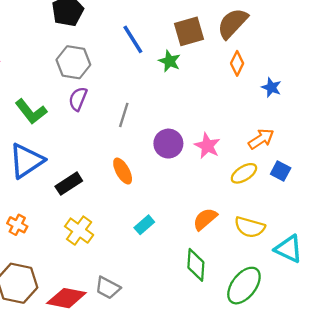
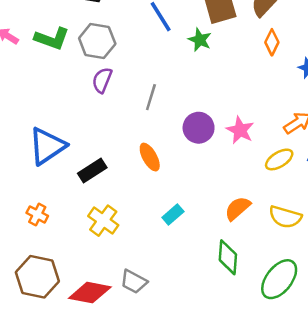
green L-shape: (31, 111) -> (52, 39), moved, turned -32

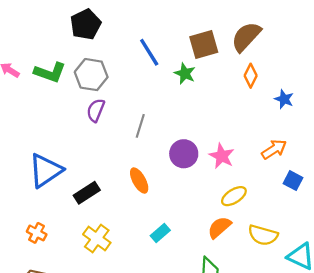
yellow ellipse: (279, 159) -> (234, 196), moved

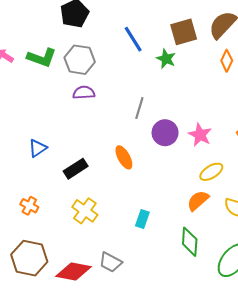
purple semicircle: (96, 110) -> (84, 93), turned 65
gray line: (140, 126) -> (139, 108), moved
blue triangle: (45, 170) -> (38, 148), size x0.6
cyan rectangle: (160, 233) -> (142, 219), moved, turned -30

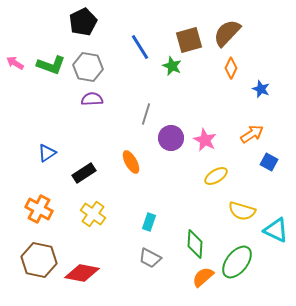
orange semicircle: (198, 201) -> (203, 277), moved
orange cross: (29, 206) -> (39, 209), size x1.5
gray trapezoid: (111, 262) -> (150, 258), moved

